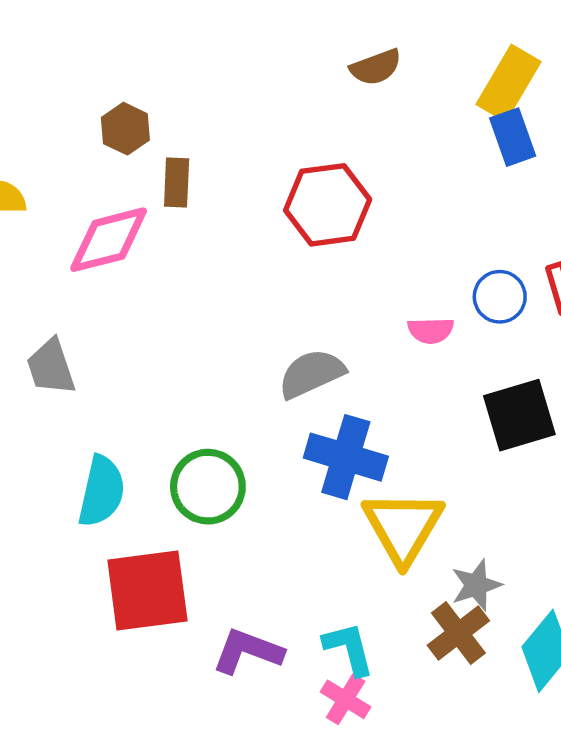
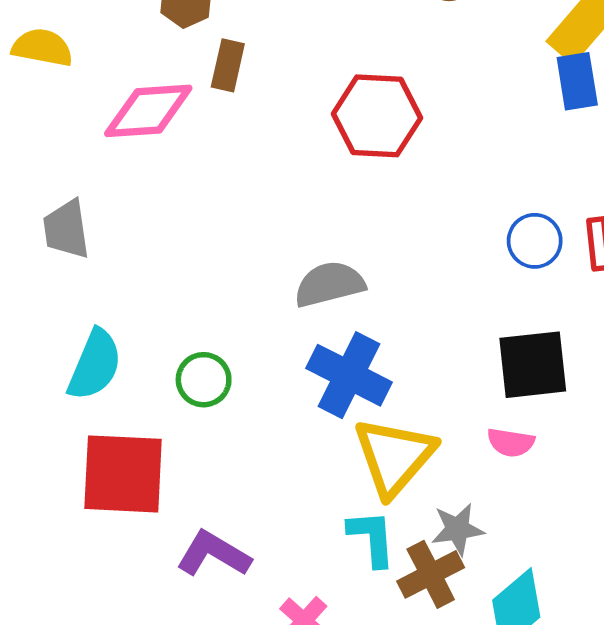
pink semicircle: (431, 330) -> (511, 442), moved
green circle: (208, 487) -> (204, 380), size x0.7
cyan L-shape: (349, 649) -> (372, 538), moved

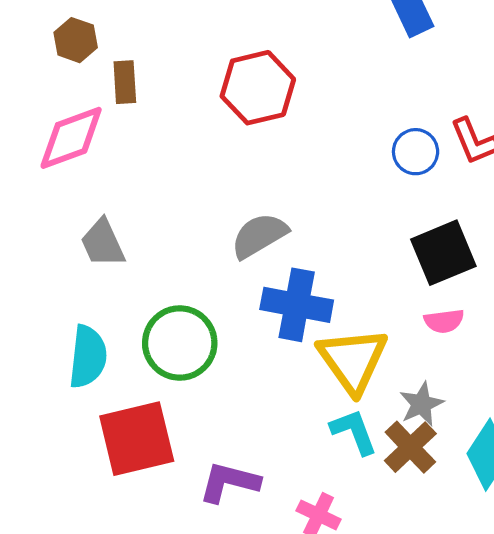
gray trapezoid: (66, 229) -> (103, 243), moved
green circle: (204, 380) -> (180, 343), size x1.6

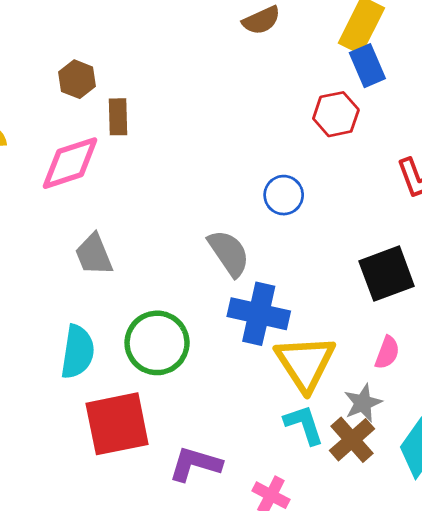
red hexagon: (258, 88) -> (336, 114), moved, size x0.7
blue circle: (416, 152) -> (284, 195), moved
gray semicircle: (259, 236) -> (229, 253), turned 84
pink semicircle: (444, 321) -> (387, 353), moved, turned -64

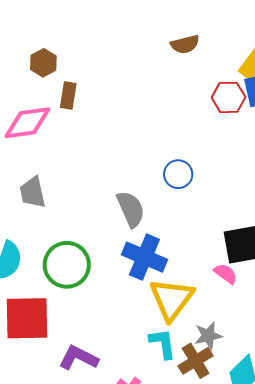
red hexagon: (336, 114) -> (229, 97), moved
pink semicircle: (387, 353) -> (226, 274), moved, turned -85

